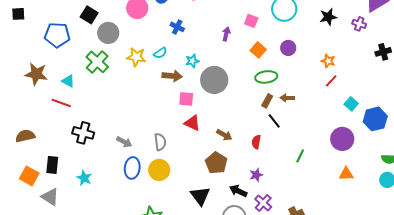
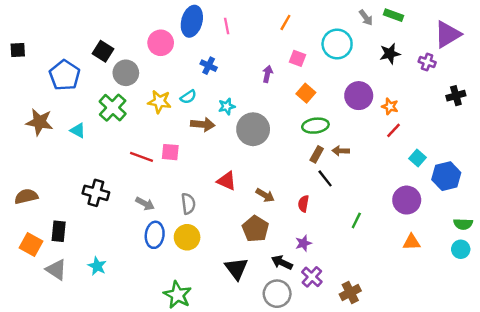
blue pentagon: (57, 35) -> (65, 75), turned 30
purple circle: (288, 48) -> (359, 96), moved, size x1.5
pink square: (186, 99) -> (170, 152), moved
red line: (61, 103) -> (141, 157), moved
cyan star: (84, 178) -> (97, 266), moved

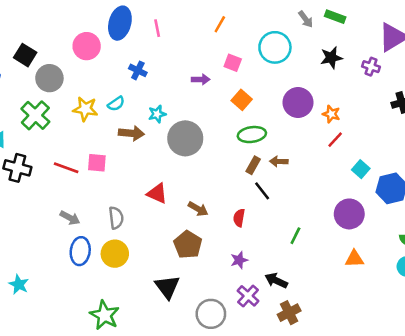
purple arrow: (267, 74) -> (201, 79), turned 77
black cross: (96, 193) -> (17, 168), moved
black arrow: (282, 262) -> (276, 281), moved

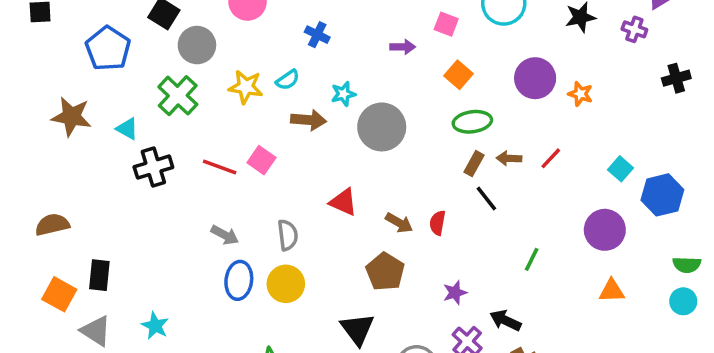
red line: (335, 140) -> (551, 158), moved
pink square: (97, 163) -> (261, 160), turned 30
black cross: (17, 168) -> (153, 167), turned -32
red semicircle: (239, 218) -> (437, 223), moved

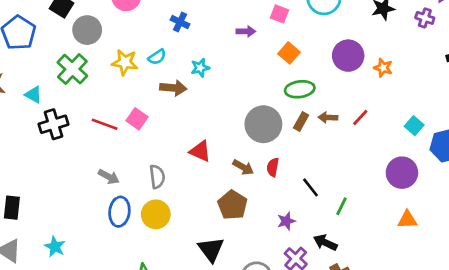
gray circle: (382, 127) -> (263, 124), moved
black line: (486, 198) -> (310, 187), moved
green line: (532, 259) -> (341, 206), moved

